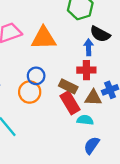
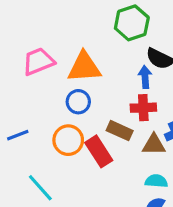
blue circle: (36, 76) -> (78, 102), moved
red rectangle: (70, 103) -> (99, 151), moved
cyan semicircle: (85, 120) -> (156, 181), moved

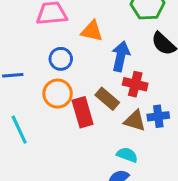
orange triangle: (84, 67) -> (92, 31), size x0.7
blue arrow: (145, 77) -> (121, 56), moved, size x1.4
blue circle: (78, 102) -> (61, 59), moved

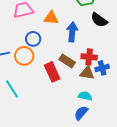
red cross: (135, 84) -> (89, 57), moved
orange circle: (58, 94) -> (24, 56), moved

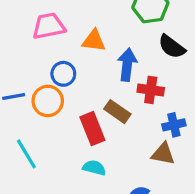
red cross: (89, 57) -> (151, 90), moved
brown triangle: (87, 73) -> (163, 154), moved
cyan semicircle: (85, 96) -> (94, 168), moved

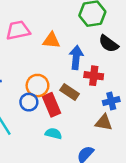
blue circle: (63, 74) -> (29, 102), moved
orange circle: (48, 101) -> (37, 86), moved

